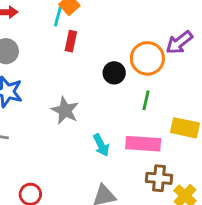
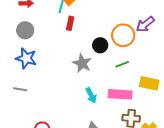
green line: (146, 100) -> (122, 64), turned 56
gray star: (65, 110) -> (82, 63), moved

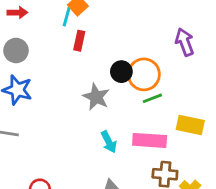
purple arrow: (145, 24) -> (185, 42), turned 108
orange circle: (123, 35) -> (144, 74), moved

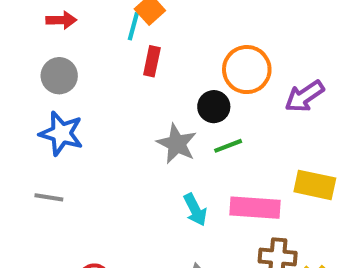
purple arrow: (185, 42) -> (304, 96), moved, turned -104
orange circle: (144, 74) -> (247, 70), moved
green line: (152, 98) -> (228, 146), moved

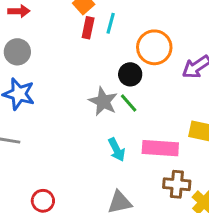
cyan line: (133, 26) -> (111, 23), moved
red rectangle: (152, 61) -> (88, 28), moved
green line: (228, 146) -> (129, 103), moved, turned 70

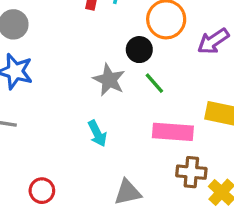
green line: (129, 103) -> (154, 83), moved
cyan arrow: (117, 150) -> (97, 134), moved

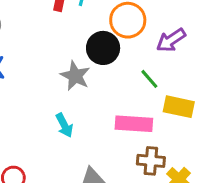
black circle: (139, 50) -> (103, 48), size x1.4
green line: (154, 83) -> (149, 79), moved

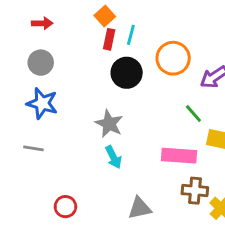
black circle: (103, 48) -> (127, 73), moved
gray star: (75, 76) -> (109, 124), moved

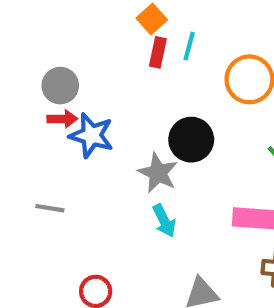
red arrow: (42, 23) -> (62, 119), moved
black circle: (127, 73) -> (191, 140), moved
blue star: (42, 103) -> (91, 135), moved

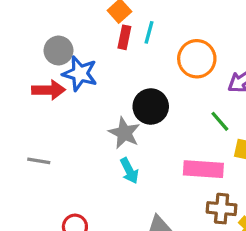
gray circle: (60, 86) -> (59, 51), moved
red arrow: (62, 119) -> (49, 90), size x1.4
blue star: (91, 135) -> (80, 74), moved

